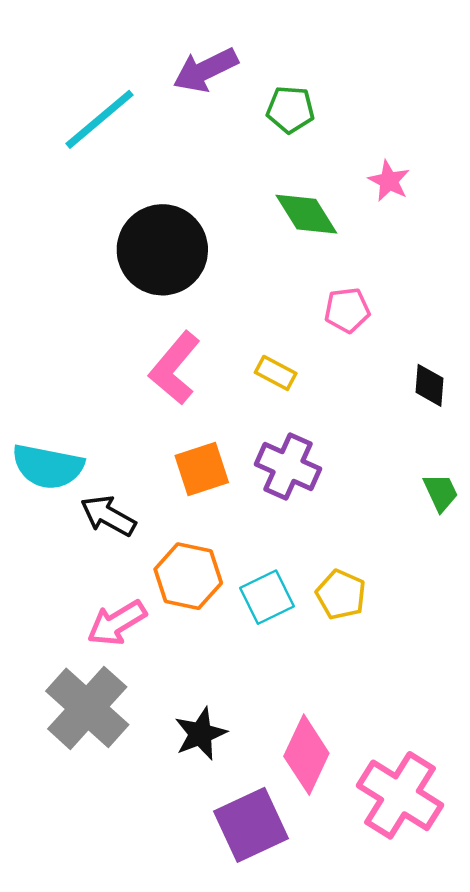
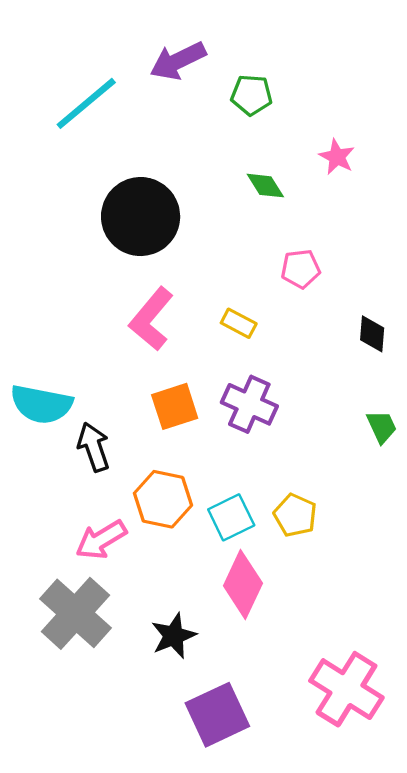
green diamond: (306, 214) -> (265, 186), size x0.7
black arrow: (108, 516) -> (94, 447), turned 42
pink diamond: (306, 755) -> (243, 585), moved

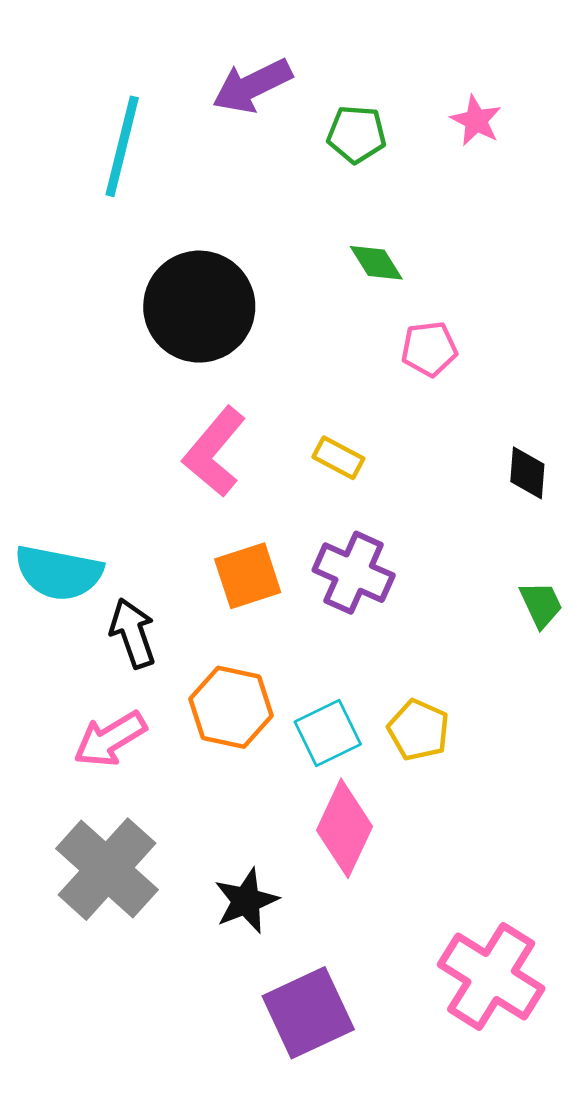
cyan line: (86, 103) -> (122, 146), turned -36
pink star: (337, 157) -> (476, 121), moved
pink pentagon: (301, 269) -> (429, 349), moved
pink arrow: (101, 540) -> (110, 739), moved

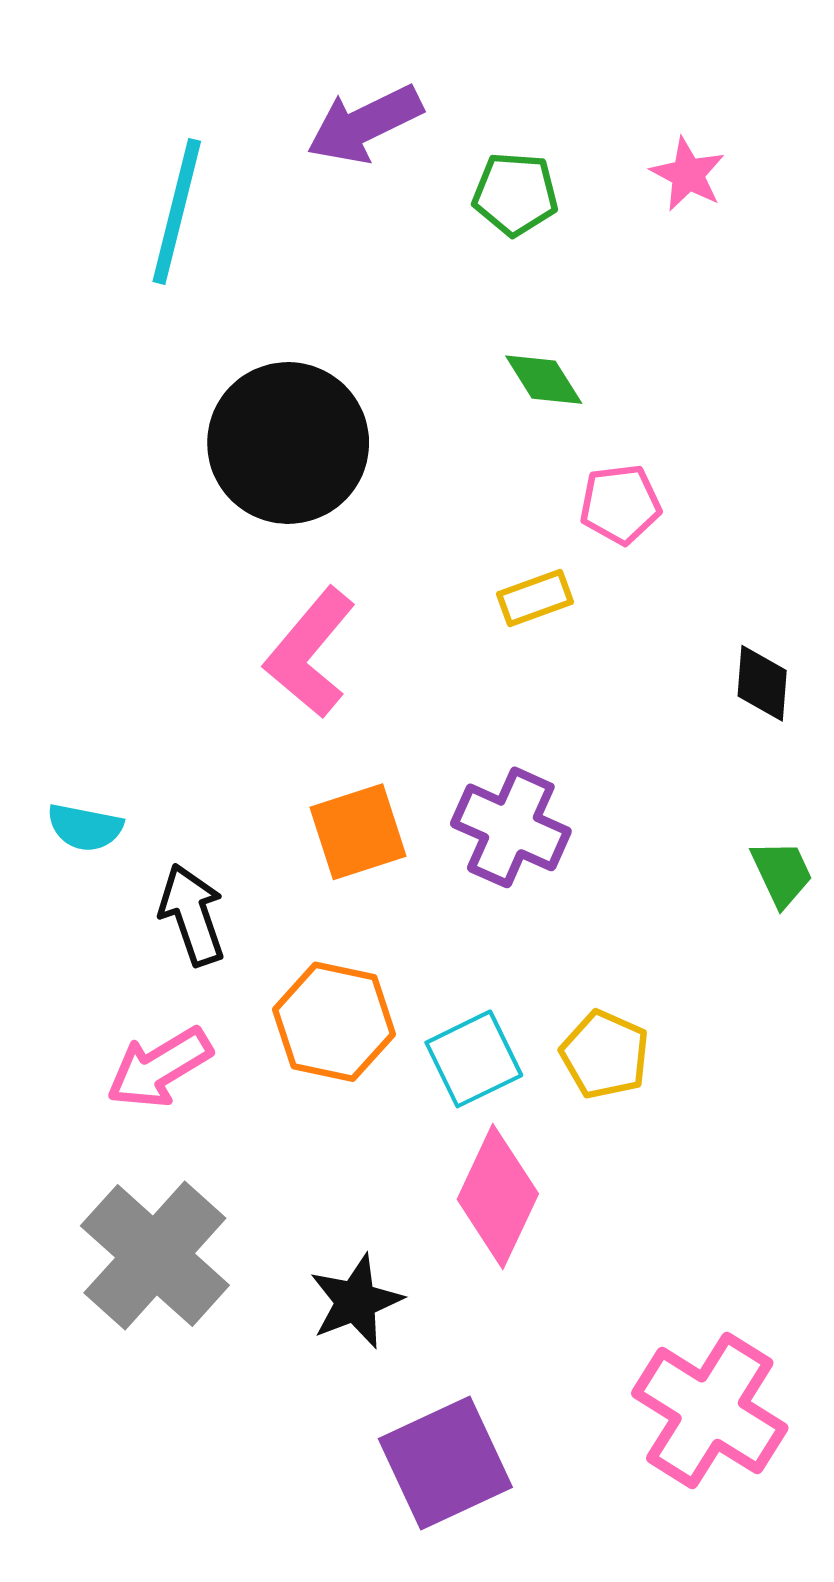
yellow rectangle: (338, 458) -> (535, 598), moved, turned -48
cyan semicircle: (59, 573) -> (85, 827), size x0.6

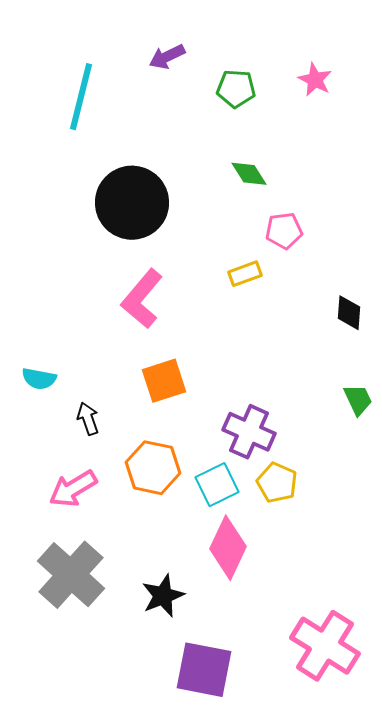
purple arrow: (365, 124) -> (167, 57), size x0.7
purple cross: (511, 827) -> (249, 432), moved
black arrow: (192, 915) -> (88, 419), size x0.7
purple square: (445, 1463) -> (204, 670), turned 36

